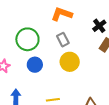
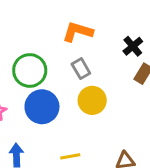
blue circle: (35, 65) -> (42, 107), size x1.5

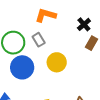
gray rectangle: (81, 69) -> (39, 40), moved

